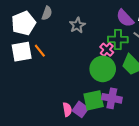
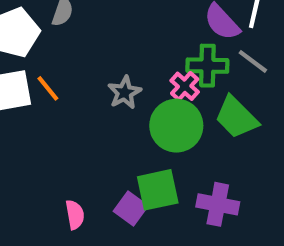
gray star: (77, 25) -> (125, 92), moved
purple cross: (112, 98) -> (218, 204), moved
pink semicircle: (67, 109) -> (75, 215), moved

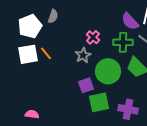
pink cross: (185, 86) -> (93, 37), moved
purple square: (131, 208) -> (86, 85), moved, turned 35
pink semicircle: (75, 215) -> (32, 114), moved, turned -72

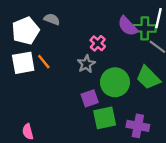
gray semicircle: (53, 16) -> (52, 19), turned -88
purple semicircle: (130, 21) -> (128, 26), moved
green cross: (123, 42) -> (145, 28), moved
pink semicircle: (32, 114) -> (28, 132), turned -112

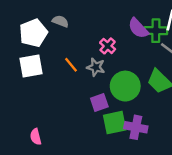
orange line: (44, 62) -> (71, 65), moved
gray star: (86, 64) -> (96, 67), turned -30
purple cross: (138, 126) -> (136, 127), moved

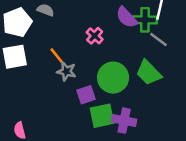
gray star: (96, 67) -> (66, 71), moved

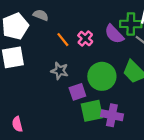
purple semicircle: (127, 17) -> (114, 34), moved
orange line: (57, 55) -> (63, 40), moved

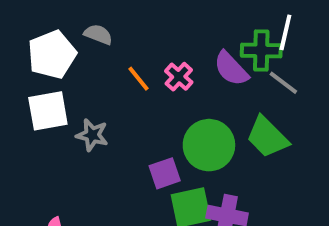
gray star: (60, 71) -> (92, 135), moved

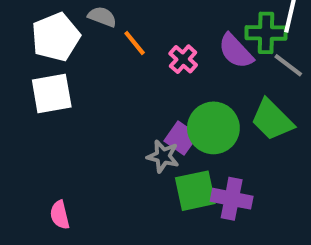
orange line: (138, 79) -> (135, 43), moved
gray star: (92, 135) -> (163, 156), moved
purple square: (165, 173) -> (181, 138), moved, turned -36

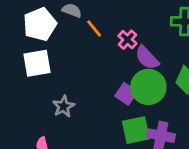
purple semicircle: (236, 51) -> (147, 58), moved
gray star: (163, 156) -> (63, 106), moved, turned 30

